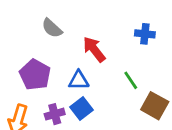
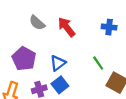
red arrow: (94, 49) -> (67, 27), moved
blue triangle: (79, 80) -> (58, 63), turned -35

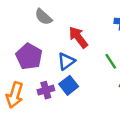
red arrow: (67, 27) -> (78, 37), moved

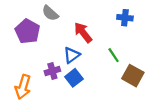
purple pentagon: (29, 56) -> (27, 31), moved
purple cross: (46, 90) -> (52, 71), moved

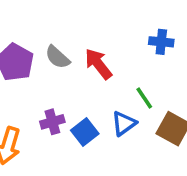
gray semicircle: (50, 13) -> (57, 57), moved
blue triangle: (72, 55) -> (124, 124), moved

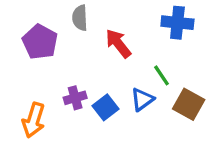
blue cross: (161, 42) -> (177, 23), size x1.4
gray semicircle: (57, 57) -> (80, 18), moved, turned 45

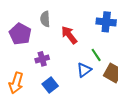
purple cross: (75, 98) -> (42, 59), moved
blue square: (106, 107) -> (50, 85), moved

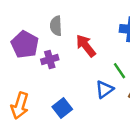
purple cross: (42, 59) -> (50, 59), moved

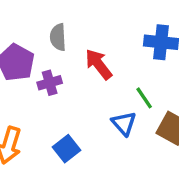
blue triangle: (105, 89) -> (124, 123), turned -36

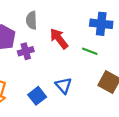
green line: (144, 98) -> (90, 51), moved, turned -35
blue triangle: (124, 123) -> (63, 85), moved

